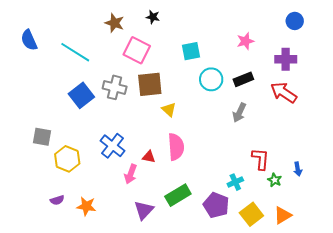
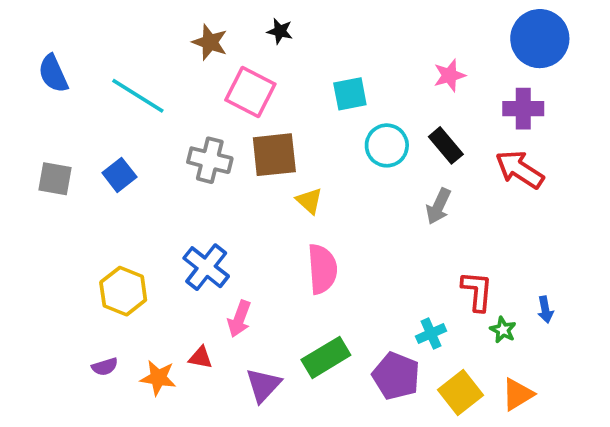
blue circle: (295, 21) -> (540, 39), size x1.8
black rectangle: (243, 79) -> (446, 145), turned 72
blue square: (81, 95) -> (119, 175), moved, size x0.7
gray square: (42, 137) -> (55, 179), moved
red triangle: (149, 157) -> (201, 357), moved

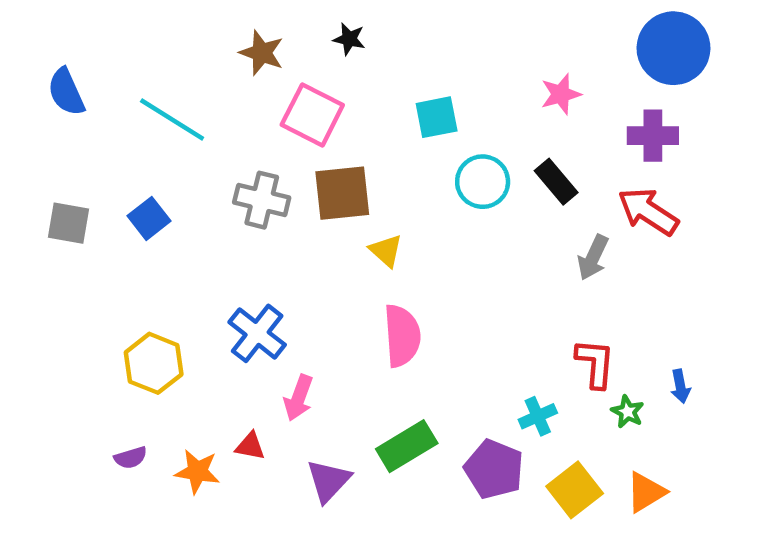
gray arrow: (438, 206) -> (593, 258), moved

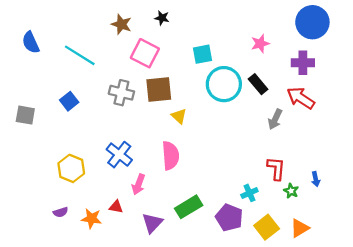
cyan circle: (483, 182) -> (224, 84), size x1.4
gray square: (69, 223) -> (25, 115), moved
pink semicircle: (402, 336) -> (170, 156), moved

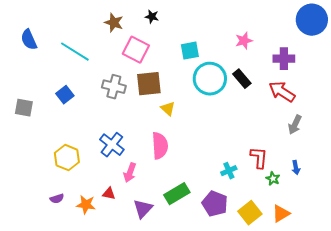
blue circle: (312, 22) -> (312, 20), moved
gray arrow: (275, 119) -> (295, 125), moved
cyan cross: (249, 193) -> (229, 171), moved

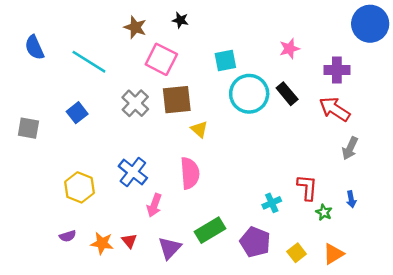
gray cross: (114, 87) -> (135, 103), turned 30
red triangle: (109, 194) -> (129, 241), moved, turned 40
yellow square: (250, 213) -> (297, 253), size x0.7

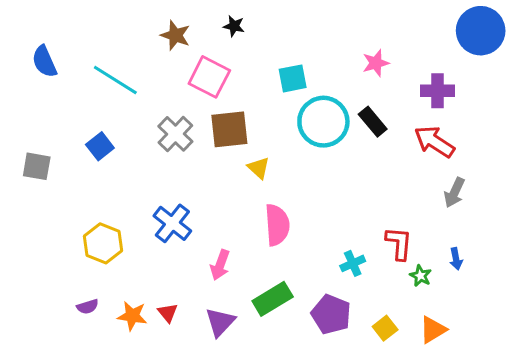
pink semicircle: (190, 173) -> (277, 225), moved
pink arrow: (154, 205) -> (220, 265), moved

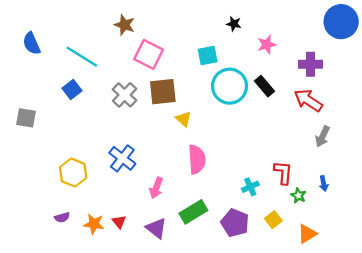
black star: (234, 26) -> (234, 24), moved
blue square: (100, 146) -> (72, 89), moved
purple triangle: (220, 322) -> (156, 228), turned -35
yellow square: (385, 328) -> (273, 220), moved

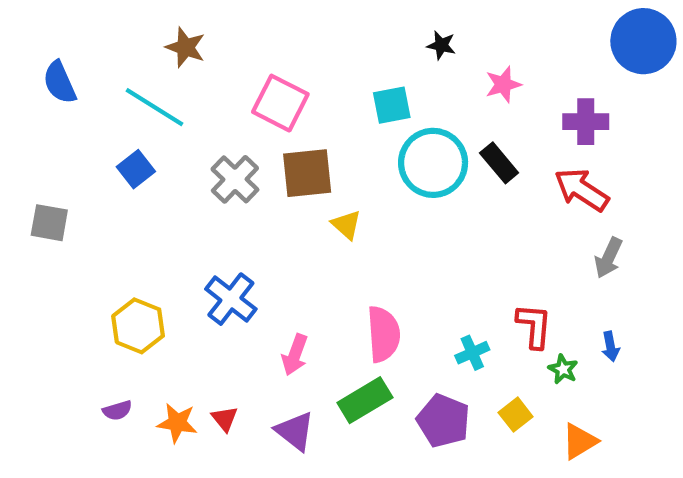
brown star: (125, 25) -> (185, 47), moved
pink semicircle: (197, 159) -> (384, 334), moved

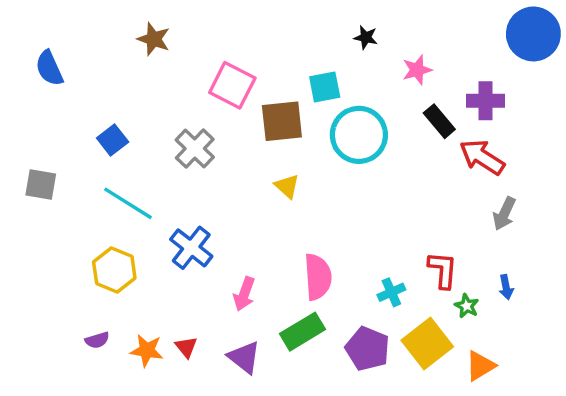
cyan line: (155, 107) -> (128, 203), moved
black rectangle: (499, 163) -> (439, 121), moved
brown square: (307, 173) -> (282, 121), moved
yellow square: (516, 415) -> (427, 344), size x1.8

